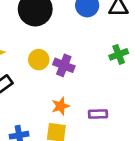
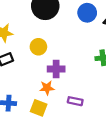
purple cross: (64, 65) -> (56, 69), moved, turned -35

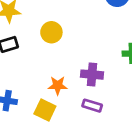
purple cross: (56, 69) -> (92, 75), moved

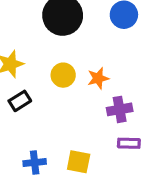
orange star: (58, 85) -> (98, 78), moved

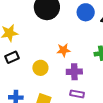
yellow circle: (63, 75) -> (40, 68), moved

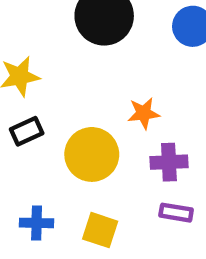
yellow circle: (40, 68) -> (92, 154), size x1.5

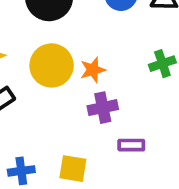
yellow circle: (92, 154) -> (52, 65), moved
purple cross: (169, 162) -> (103, 108), moved

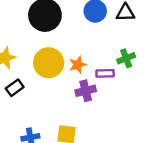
purple rectangle: (131, 145) -> (105, 73), moved

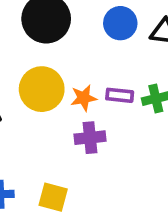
purple rectangle: (105, 73) -> (120, 95), moved

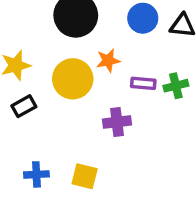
orange star: (84, 98) -> (108, 61), moved

